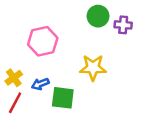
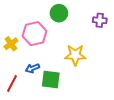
green circle: (98, 16) -> (59, 13), moved
yellow cross: (14, 78) -> (11, 44), moved

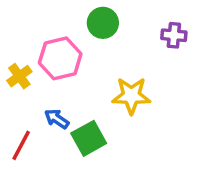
blue arrow: (32, 68) -> (57, 119), turned 56
green square: (51, 79) -> (89, 138), turned -36

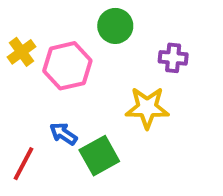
purple cross: (174, 35) -> (173, 58), moved
yellow cross: (19, 76) -> (22, 52), moved

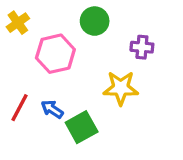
yellow cross: (22, 52) -> (18, 23), moved
red line: (23, 164) -> (19, 108), moved

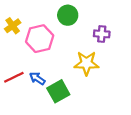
yellow cross: (18, 23) -> (13, 26), moved
red line: (19, 108) -> (14, 77), turned 36

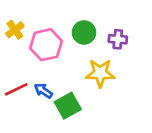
green circle: (68, 15) -> (84, 32), moved

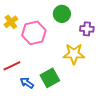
green circle: (84, 32) -> (62, 14), moved
blue arrow: (43, 91) -> (27, 83), moved

